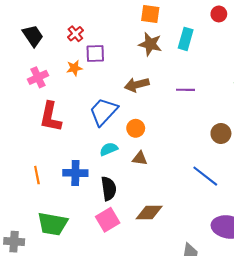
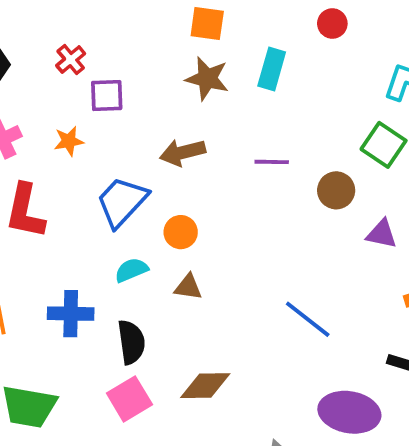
orange star: (74, 68) -> (69, 141), moved
brown circle: (221, 133) -> (336, 190), moved

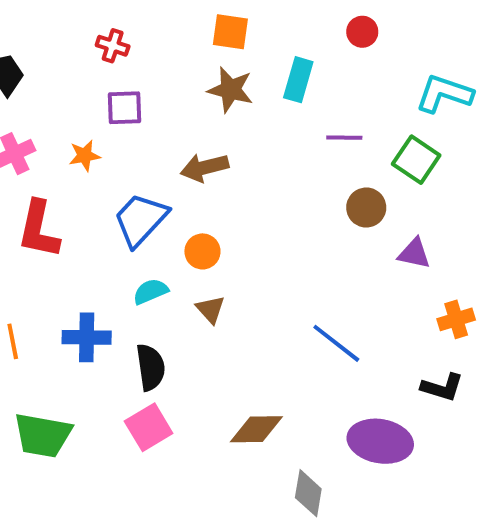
red cross: (71, 60) -> (113, 46), moved, turned -32
purple line: (272, 162) -> (344, 138), moved
brown triangle: (188, 287) -> (210, 309), turned 40
brown diamond: (205, 386) -> (256, 429), moved

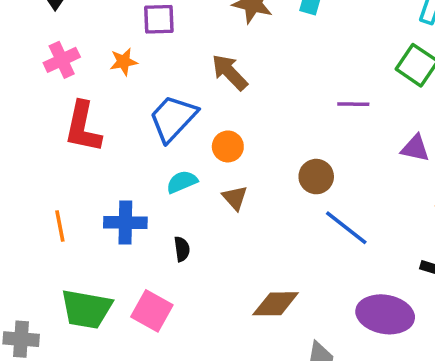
purple line: (344, 138) -> (353, 104), moved
brown arrow: (204, 168) -> (230, 72), turned 60
brown circle: (366, 208) -> (316, 177), moved
black semicircle: (151, 367) -> (182, 249), size x0.6
pink square: (149, 427) -> (152, 311), moved, turned -30

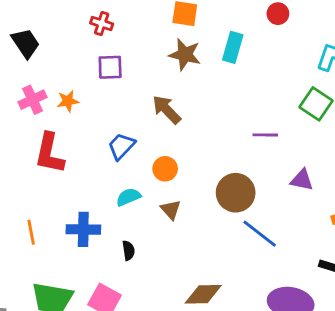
orange star: (124, 62) -> (68, 101), moved
blue trapezoid: (173, 118) -> (121, 146), size x0.7
purple triangle: (415, 148) -> (302, 180), moved
brown circle: (316, 177) -> (236, 193), size x1.4

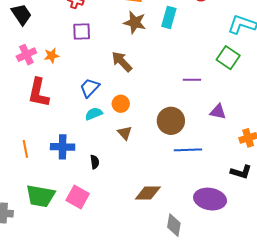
cyan semicircle: (128, 197) -> (94, 114), moved
blue line: (260, 234) -> (188, 150), turned -40

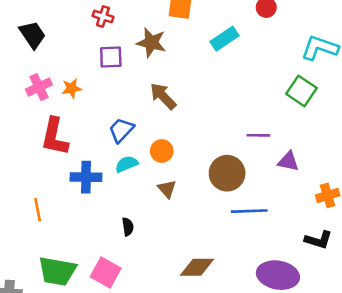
cyan rectangle: (169, 17) -> (224, 39), turned 40
brown star: (135, 22) -> (151, 43), moved
purple line: (192, 80) -> (258, 135), moved
blue cross: (63, 147) -> (86, 177), moved

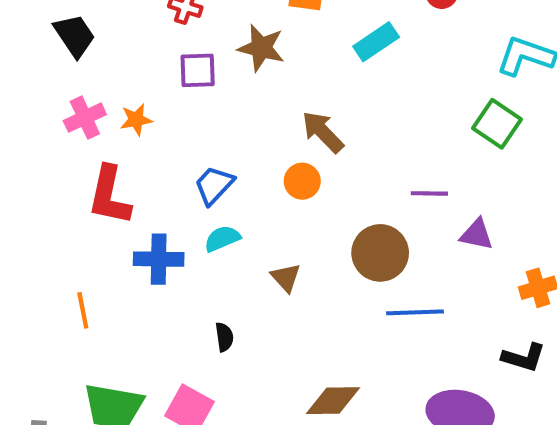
brown arrow: (163, 96) -> (323, 132), moved
orange circle: (162, 151) -> (302, 181), moved

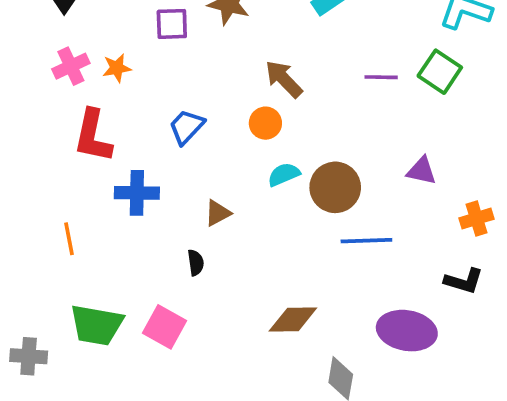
purple line: (429, 193) -> (381, 77), moved
cyan semicircle: (222, 239) -> (284, 174), moved
brown triangle: (286, 278) -> (218, 213), moved, turned 44

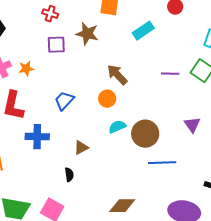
purple triangle: (421, 171) -> (192, 125), turned 42

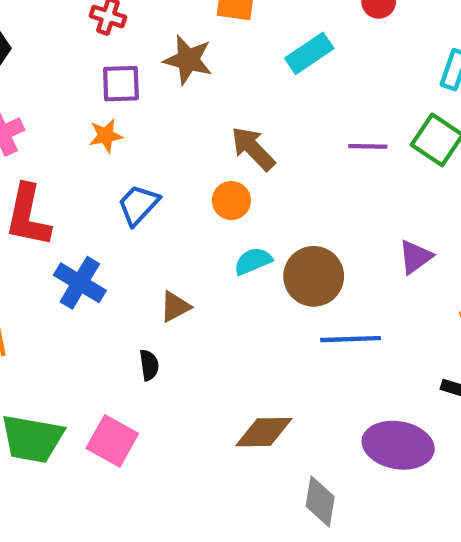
orange star: (26, 69) -> (106, 136), moved
purple triangle: (192, 125) -> (415, 257), turned 30
blue cross: (37, 137) -> (80, 283), turned 30

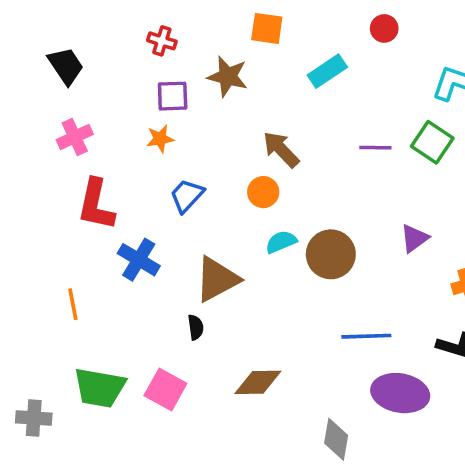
brown triangle: (175, 307) -> (217, 279), size x1.8
blue line: (350, 339) -> (366, 336), moved
brown diamond: (264, 432) -> (258, 382), moved

